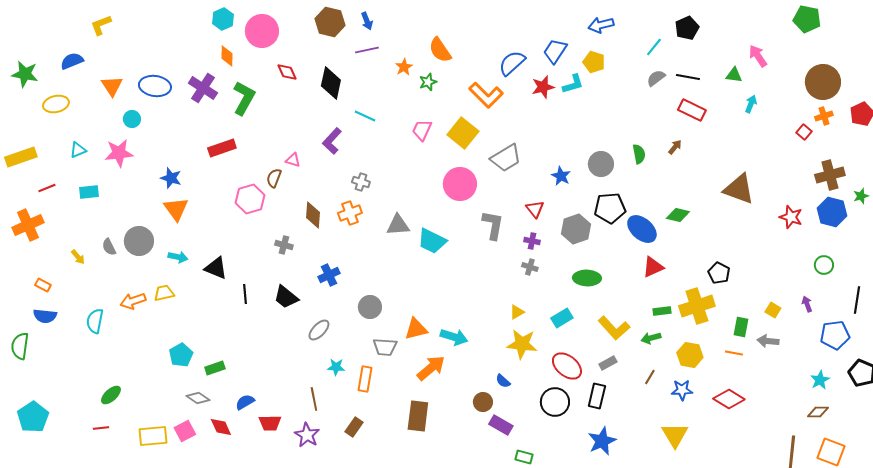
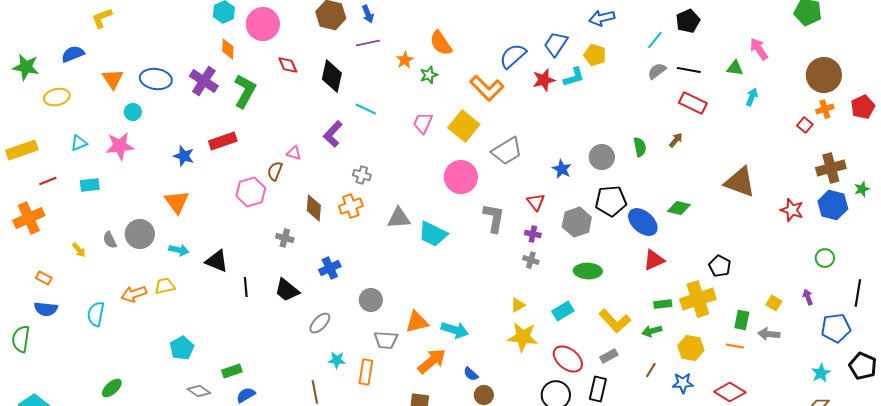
blue star: (171, 178) -> (184, 156), moved
green rectangle: (215, 368) -> (232, 371), moved
blue semicircle: (503, 381) -> (471, 374), moved

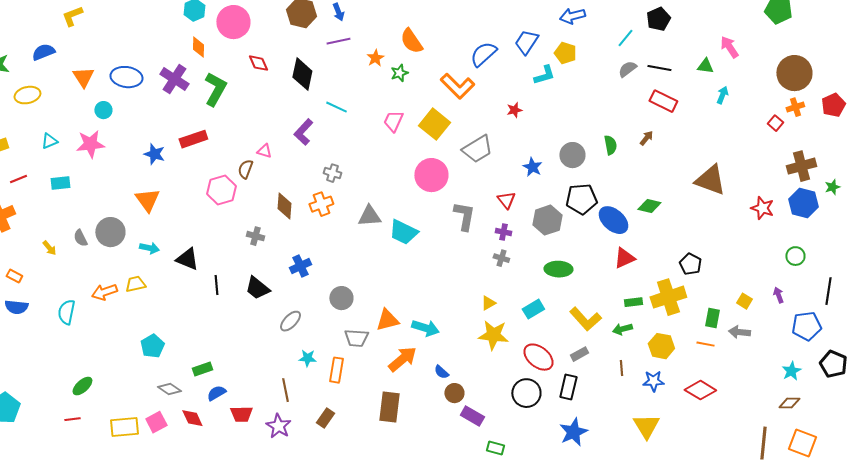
red star: (544, 80) -> (514, 110), moved, size x0.7
brown line: (651, 370) -> (621, 368), turned -35

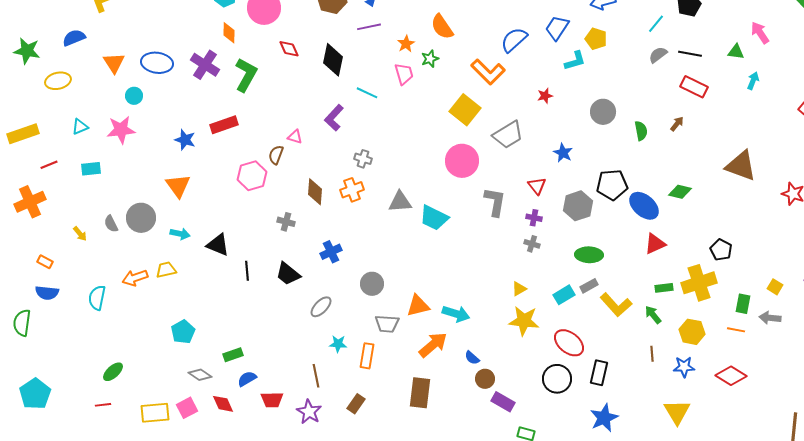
pink trapezoid: (393, 121) -> (404, 74), moved, turned 140
gray circle: (572, 155) -> (603, 112), moved
green arrow: (622, 329) -> (653, 315), turned 66
gray rectangle: (579, 354) -> (589, 286), moved

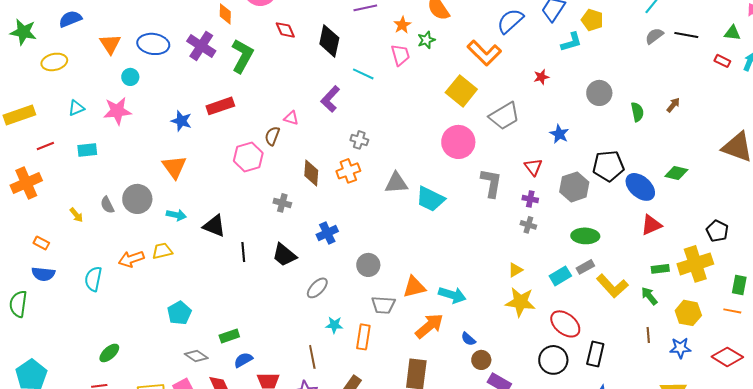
red rectangle: (694, 87) -> (722, 61), moved, size x0.6

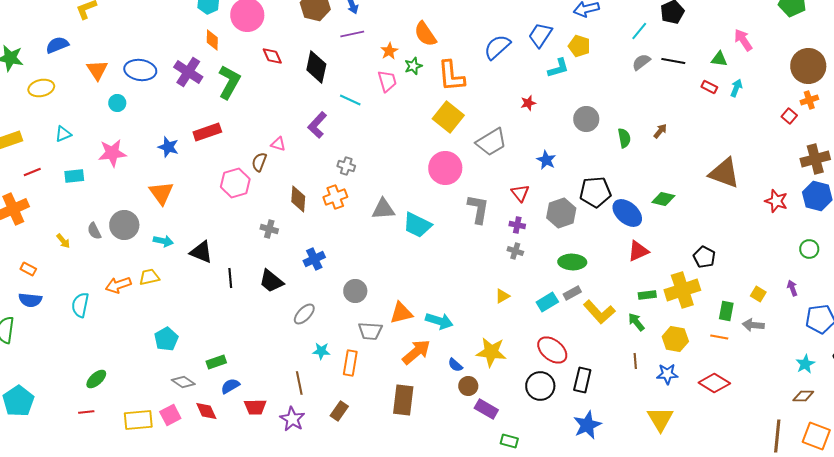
orange L-shape: (484, 53) -> (451, 76), moved, turned 40
pink star: (117, 111) -> (112, 153), moved
yellow star: (520, 302) -> (491, 352), moved

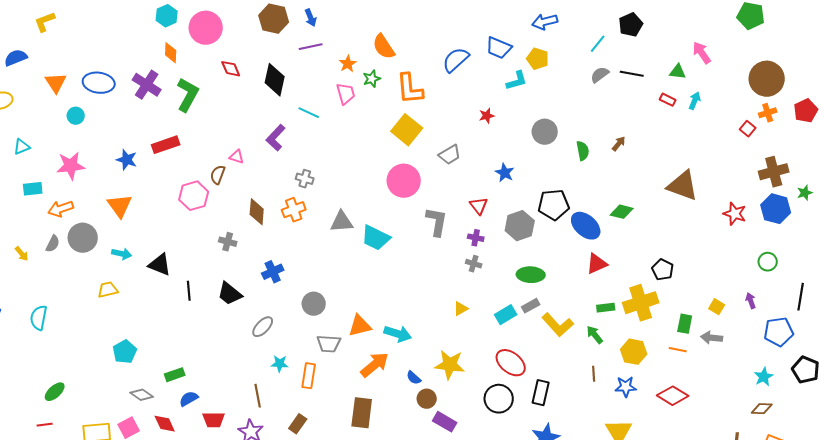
blue trapezoid: (540, 35) -> (499, 48), turned -100
gray trapezoid: (491, 142) -> (450, 155), size x0.7
gray semicircle: (94, 231) -> (53, 244), turned -126
orange arrow: (118, 285) -> (61, 209), moved

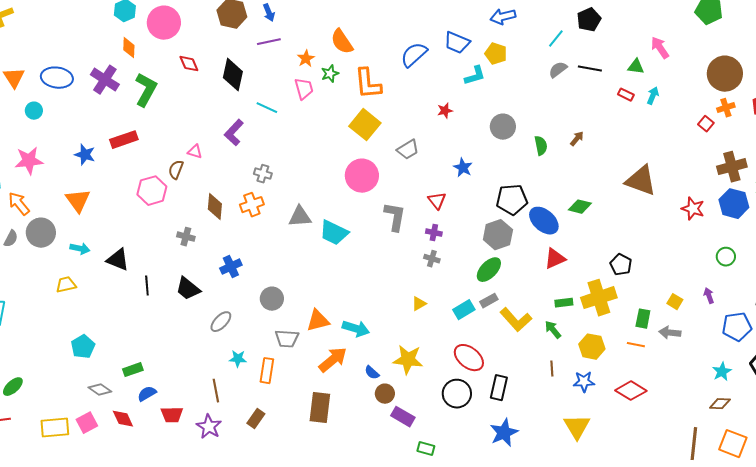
orange arrow: (61, 209) -> (19, 204), turned 70
gray hexagon: (520, 226) -> (498, 235), moved
green ellipse: (531, 275) -> (489, 270), turned -48

